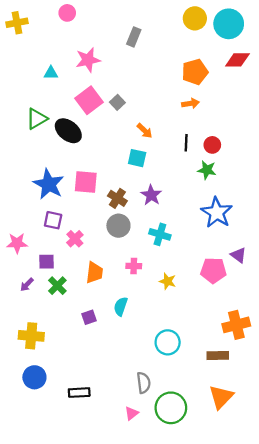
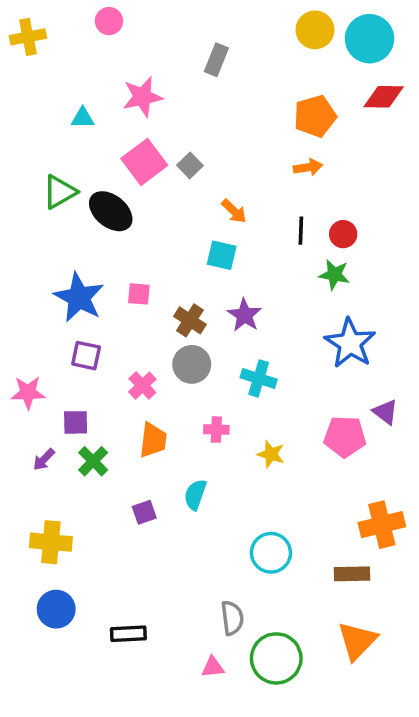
pink square: (86, 182) -> (139, 294), size x0.6
pink cross: (75, 239) -> (142, 386), moved
pink triangle: (132, 413) -> (213, 667), turned 32

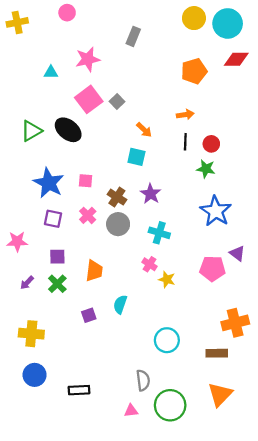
orange arrow: (308, 167) -> (185, 115), moved
green triangle: (60, 192) -> (31, 131), moved
pink cross: (142, 386) -> (88, 215), moved
purple square: (76, 422) -> (57, 257), moved
pink cross: (216, 430) -> (149, 264), moved, turned 32

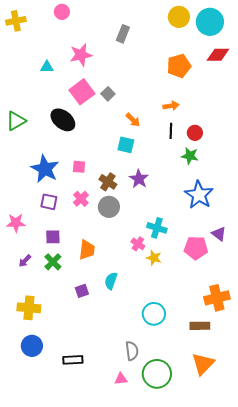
green triangle: (31, 131) -> (16, 121), moved
cyan cross: (159, 233) -> (157, 228), moved

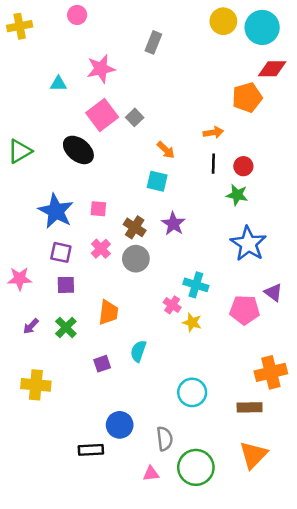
orange pentagon: (179, 66) -> (247, 97), moved
purple square: (53, 237) -> (66, 285), moved
blue circle: (32, 346) -> (120, 425), moved

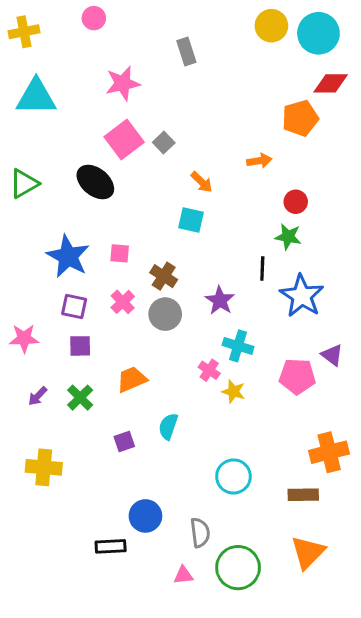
gray rectangle: (153, 42) -> (186, 51), turned -40
cyan triangle: (58, 84) -> (36, 97), moved, size x2.0
black line: (213, 164) -> (262, 269), moved
purple star: (173, 224) -> (220, 300), moved
orange trapezoid: (108, 312) -> (132, 379), turned -120

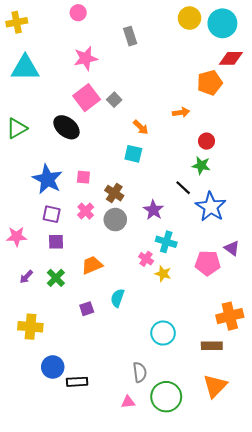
pink circle: (94, 18) -> (78, 13), moved
black line: (262, 269) -> (183, 188), turned -49
blue circle: (145, 516) -> (53, 367), moved

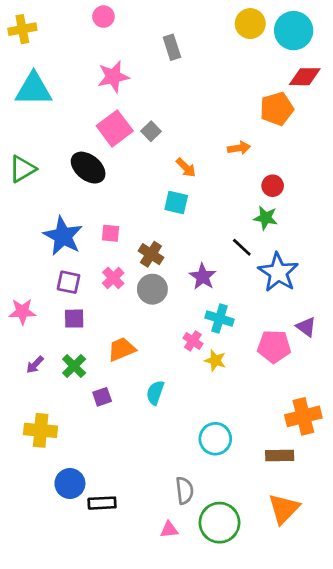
purple square: (87, 309) -> (102, 397), moved

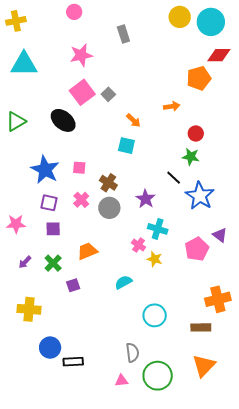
pink pentagon: (274, 346) -> (197, 249), turned -30
cyan semicircle: (155, 393) -> (123, 282), moved, turned 42

